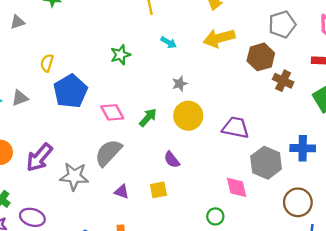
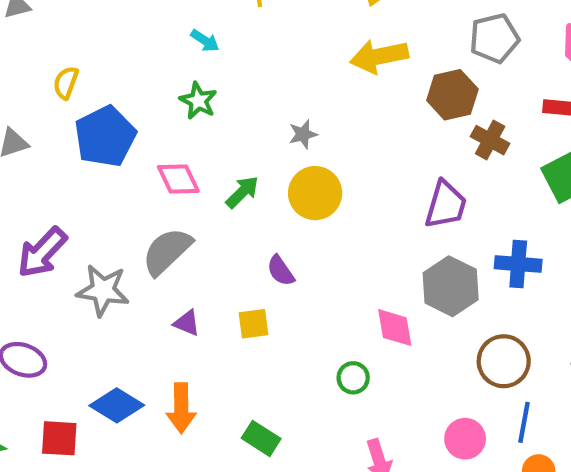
cyan arrow: (169, 42) -> (205, 41), moved
green star: (120, 55) -> (198, 101), moved, turned -30
purple trapezoid: (236, 128) -> (446, 205), moved, turned 92

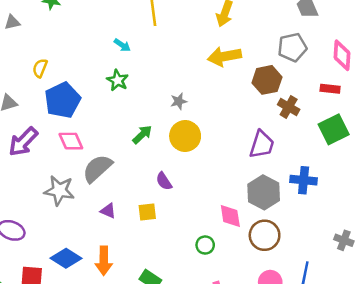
pink diamond: (178, 179) -> (71, 141), moved
purple arrow: (42, 252) -> (23, 142), moved
brown circle: (504, 361) -> (265, 235), moved

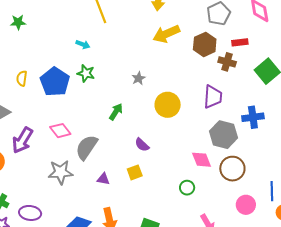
red rectangle: (330, 89) -> (240, 42), moved
blue pentagon: (62, 100) -> (55, 82), moved
yellow circle: (185, 136) -> (168, 105), moved

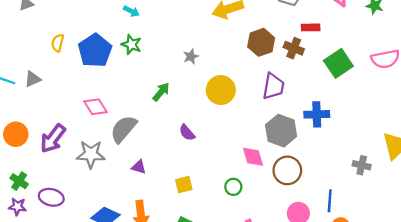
brown hexagon: (205, 44) -> (261, 42), moved
purple arrow: (22, 140) -> (53, 139), moved
yellow square: (135, 172) -> (184, 185), moved

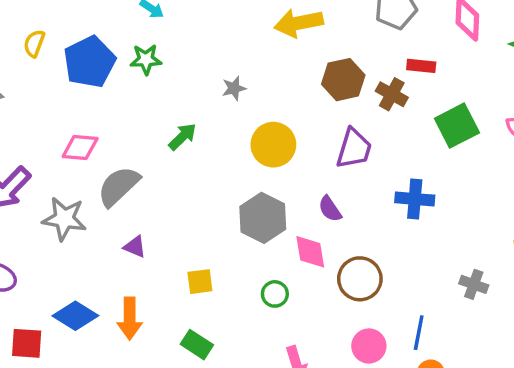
green star: (131, 45) -> (146, 59), turned -30
pink diamond: (96, 107) -> (80, 147), turned -60
gray hexagon: (281, 131) -> (263, 218), moved
purple semicircle: (187, 133) -> (330, 209), moved

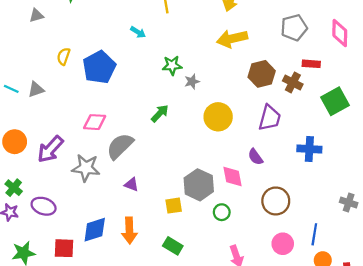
green star: (146, 59) -> (172, 65), moved
gray hexagon: (263, 218) -> (199, 185), moved
pink diamond: (310, 252) -> (233, 177), moved
blue diamond: (75, 316) -> (95, 230), turned -48

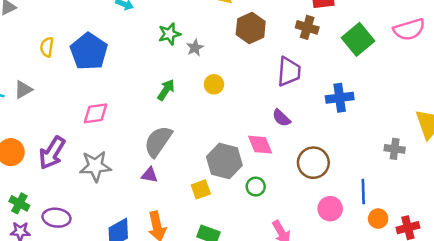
brown hexagon: (262, 74) -> (251, 28), moved
yellow circle: (218, 117) -> (214, 84), moved, size x0.6
gray semicircle: (120, 146) -> (158, 141), moved

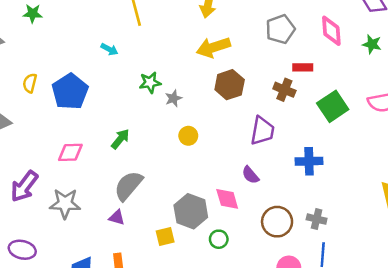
green arrow: (166, 90) -> (120, 139), moved
gray cross: (395, 149) -> (317, 219), moved

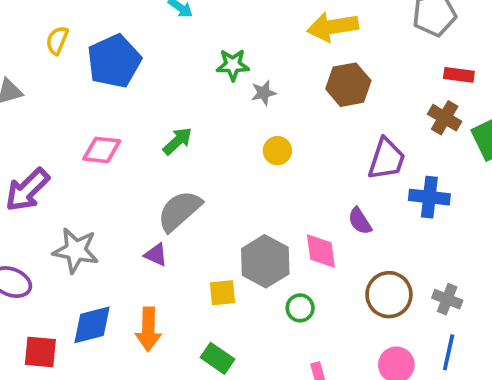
brown cross: (284, 90) -> (445, 118), moved
blue cross: (309, 161) -> (429, 197), moved
gray star: (65, 203) -> (76, 250), moved

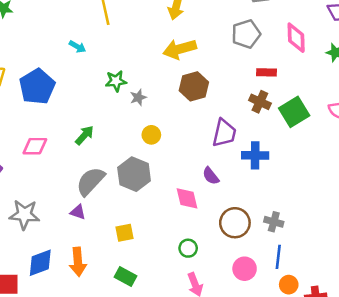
gray hexagon: (265, 261) -> (134, 174), moved
green circle: (300, 308) -> (188, 248), moved

